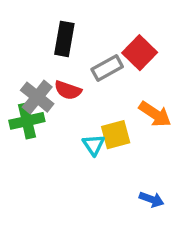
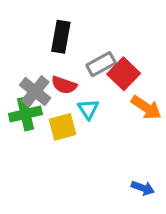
red square: (140, 53) -> (124, 74), moved
yellow square: (116, 135) -> (62, 127), moved
cyan triangle: (94, 145) -> (88, 109), moved

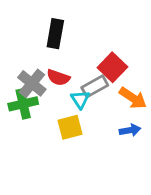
gray rectangle: (101, 64) -> (95, 86), moved
yellow square: (62, 127) -> (70, 127), moved
blue arrow: (143, 188) -> (130, 130), moved, turned -30

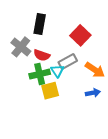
red square: (112, 67) -> (80, 35), moved
gray cross: (32, 83) -> (21, 47), moved
green cross: (23, 104) -> (40, 74), moved

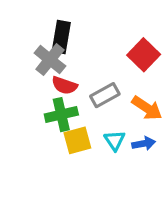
red square: (80, 35) -> (144, 55), moved
gray cross: (21, 47) -> (50, 60), moved
cyan triangle: (57, 71) -> (115, 140), moved

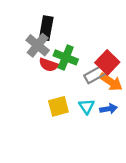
red square: (144, 55) -> (107, 62), moved
gray rectangle: (105, 95) -> (95, 75), moved
green cross: (61, 115) -> (66, 57), moved, turned 35

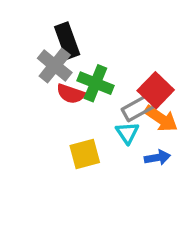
black rectangle: (46, 28) -> (67, 41), turned -30
cyan triangle: (87, 106) -> (127, 133), moved

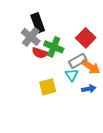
red square: (156, 90) -> (86, 38), moved

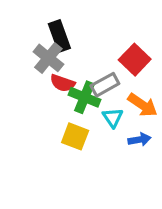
green cross: (54, 47) -> (84, 97), moved
gray rectangle: (78, 61) -> (105, 85), moved
yellow square: (48, 87) -> (75, 136), turned 36

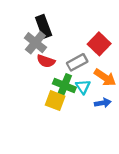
green cross: (84, 97) -> (64, 86), moved

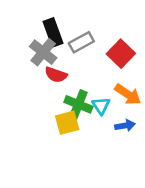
gray rectangle: (77, 62) -> (81, 42), moved
yellow square: (55, 101) -> (67, 123), turned -36

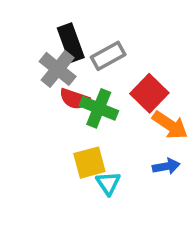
red square: (121, 54) -> (149, 93), moved
green cross: (78, 104) -> (99, 108), moved
cyan triangle: (101, 106) -> (108, 183), moved

